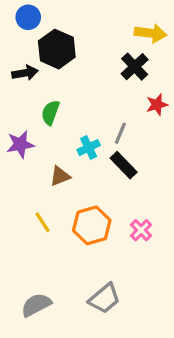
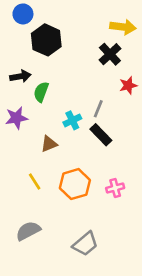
black arrow: (25, 73) -> (20, 76), moved
pink cross: (141, 230) -> (115, 188), turned 30
gray semicircle: (36, 305) -> (28, 231), moved

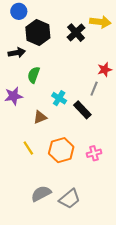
black cross: (110, 54) -> (76, 33), moved
black arrow: (20, 76) -> (17, 53), moved
gray line: (98, 109) -> (94, 89), moved
cyan cross: (72, 120) -> (59, 98), turned -32
gray semicircle: (28, 231) -> (41, 194), moved

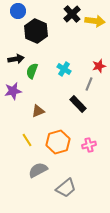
black cross: (76, 33) -> (72, 14), moved
black arrow: (17, 53) -> (16, 59), moved
cyan cross: (59, 98) -> (64, 69), moved
gray semicircle: (41, 194) -> (38, 170), moved

